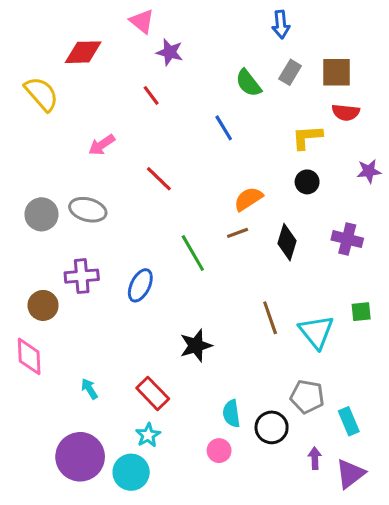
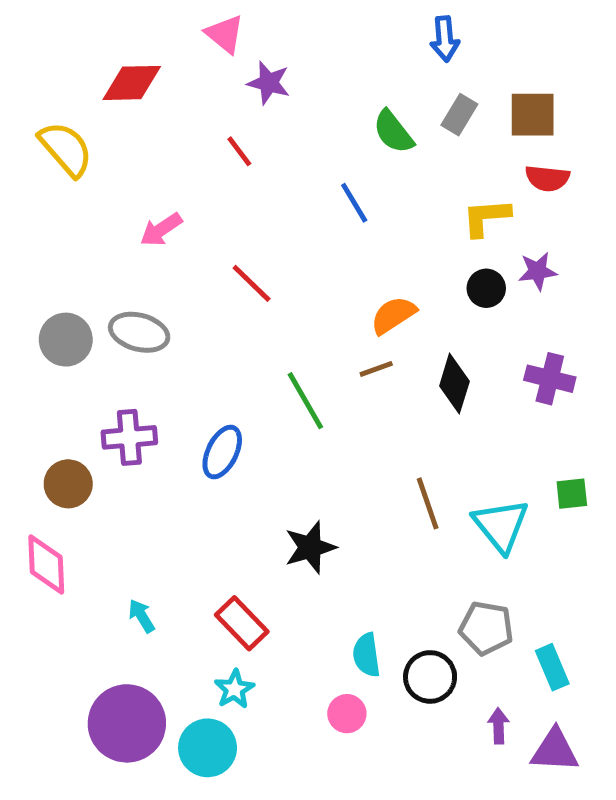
purple star: (369, 171) -> (538, 271), moved
purple triangle: (350, 474) -> (555, 750), turned 40

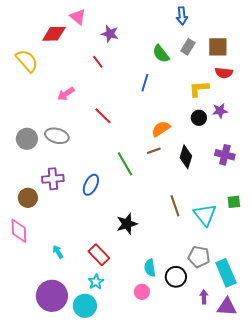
pink triangle: (225, 34) -> (78, 17), moved
blue line: (354, 203) -> (145, 83), turned 48
cyan rectangle: (552, 667) -> (226, 273), size x1.5

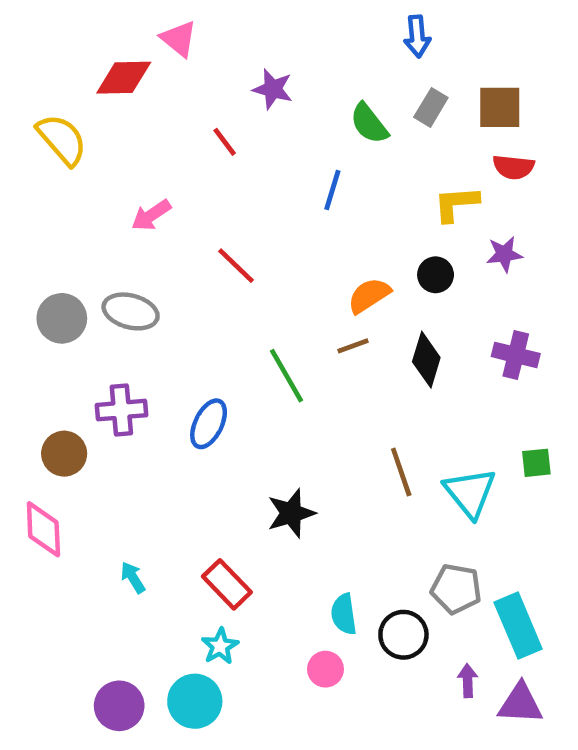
purple star: (110, 34) -> (273, 89), moved
black circle: (199, 118) -> (436, 275), moved
purple circle: (52, 296) -> (119, 706), moved, size x0.7

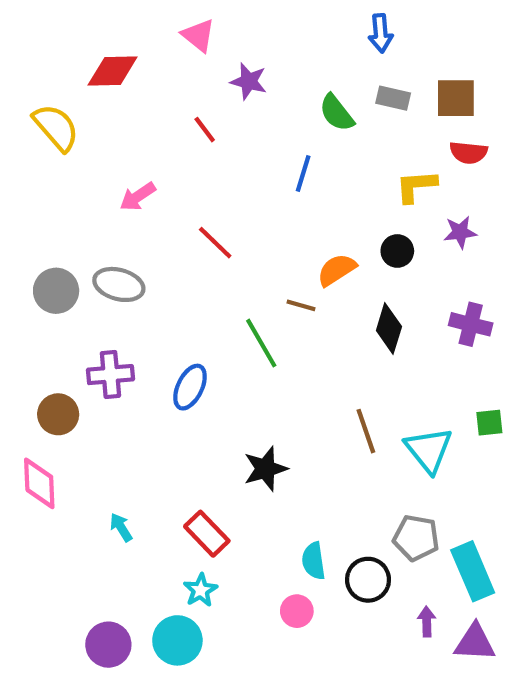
pink triangle: (179, 39) -> (198, 35), moved
gray rectangle: (431, 107) -> (393, 98), turned 72
brown line: (353, 346) -> (301, 305), moved, turned 36

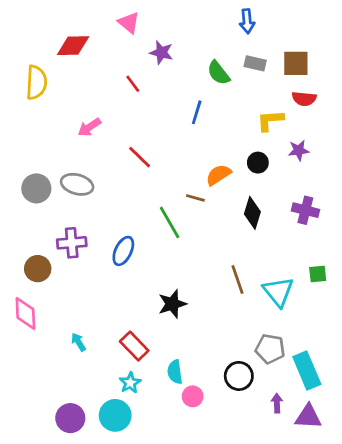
yellow semicircle: (56, 127) -> (36, 82), turned 44
cyan semicircle: (314, 561) -> (175, 372), moved

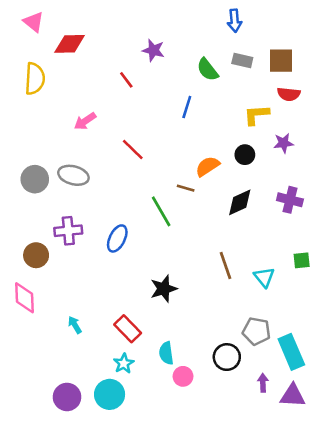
pink triangle: (129, 23) -> (33, 22), moved
black diamond: (252, 213) -> (240, 202), turned 48
cyan triangle: (278, 292) -> (264, 277), size x0.7

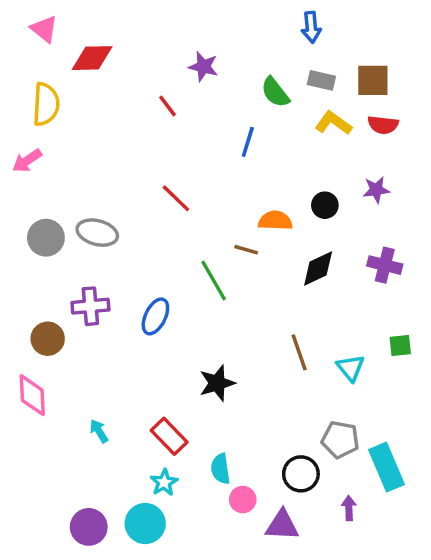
yellow L-shape: (256, 115) -> (333, 123), moved, turned 40
pink arrow: (85, 121) -> (27, 161), moved
orange semicircle: (207, 166) -> (275, 221), turned 35
purple triangle: (293, 396) -> (282, 525), moved

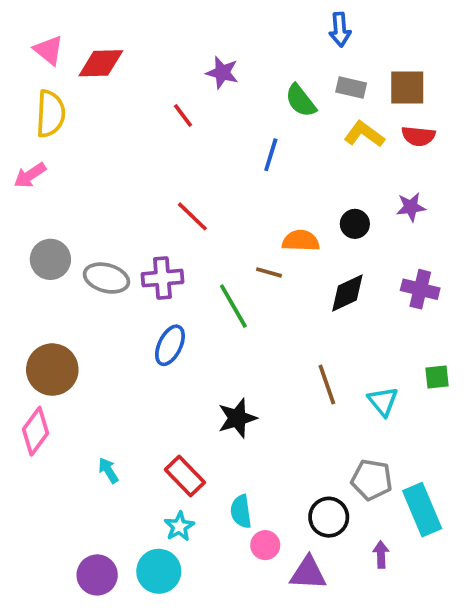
pink triangle: (44, 29) -> (49, 50), moved
gray ellipse: (97, 233) -> (106, 278), moved
purple cross: (90, 306) -> (162, 278), moved
brown circle: (48, 339) -> (52, 370), size x1.4
pink diamond: (32, 395) -> (35, 431), turned 39

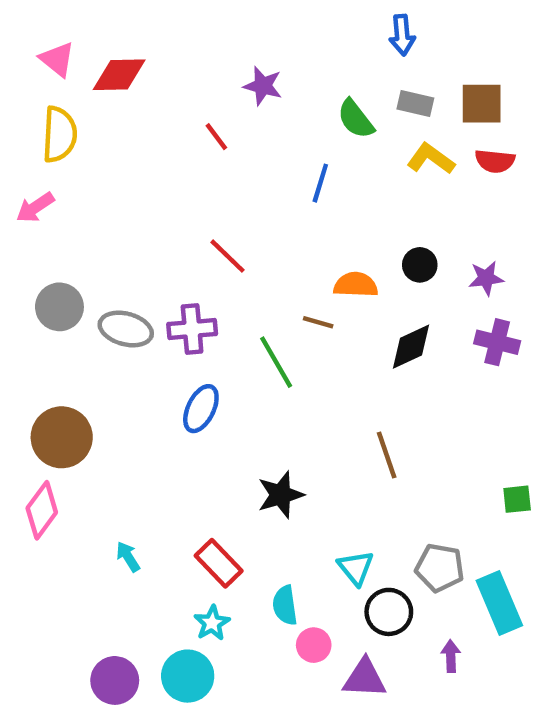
purple star: (411, 207) -> (486, 278), moved
green square: (437, 377) -> (517, 499), moved
cyan triangle: (383, 401) -> (356, 568), moved

